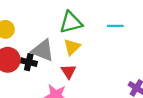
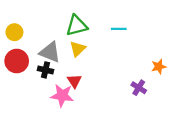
black cross: (29, 62) -> (46, 70), moved
red triangle: (69, 71) -> (74, 81), moved

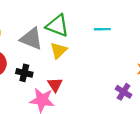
green triangle: (77, 26) -> (57, 26), turned 35
gray triangle: (50, 52) -> (31, 39), moved

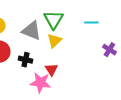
green triangle: (57, 26) -> (53, 20), turned 40
purple cross: (124, 92) -> (109, 50), moved

